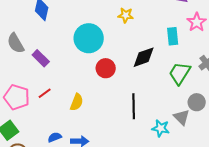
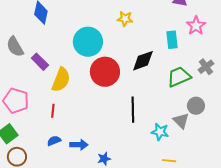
red circle: (106, 68) -> (105, 72), size x1.5
green trapezoid: (180, 73) -> (179, 77), turned 35
red line: (45, 93) -> (53, 111), moved, turned -48
yellow semicircle: (77, 102) -> (61, 80), moved, size x1.4

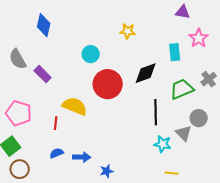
cyan circle: (88, 42) -> (91, 54), size x0.6
yellow semicircle: (61, 80) -> (75, 106), moved, turned -90
black line: (133, 110) -> (156, 112), moved

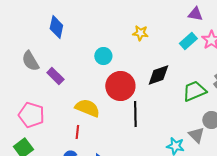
cyan rectangle: (175, 52) -> (188, 41), moved, turned 54
black line: (156, 112) -> (135, 114), moved
red line: (56, 123) -> (77, 132), moved

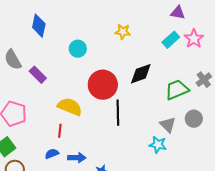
cyan circle: (103, 56) -> (78, 49), moved
gray triangle: (196, 135) -> (168, 125), moved

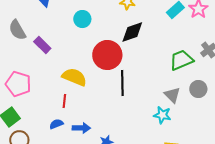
black diamond: (141, 74) -> (132, 32), moved

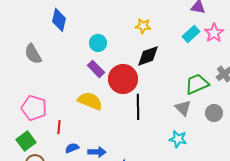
purple rectangle: (42, 45) -> (96, 69), moved
gray triangle: (172, 95) -> (183, 108), moved
red line: (64, 101) -> (59, 127), moved

